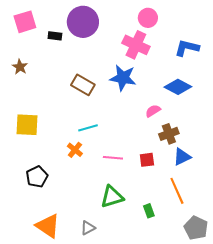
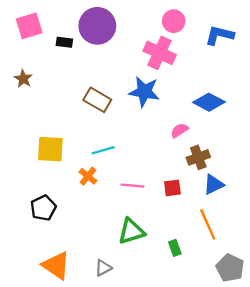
blue L-shape: (187, 48) -> (219, 35), moved
yellow square: (27, 125) -> (50, 149), moved

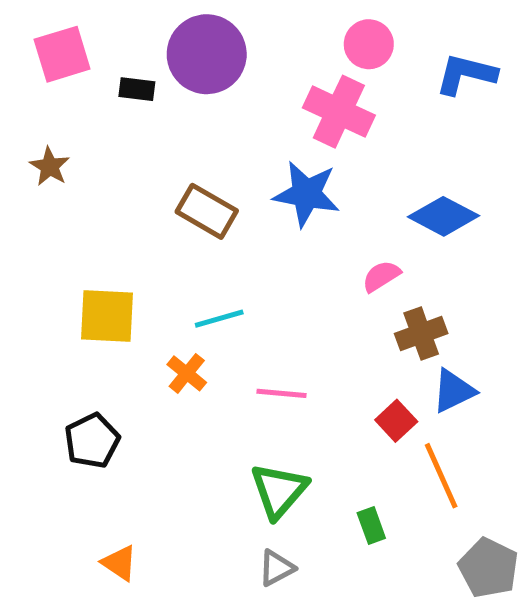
red square: (172, 188) -> (396, 421), moved, turned -36
green triangle: (131, 231) -> (279, 491), turned -32
orange triangle: (56, 265) -> (119, 563), size x0.6
gray triangle: (103, 268) -> (277, 568), moved

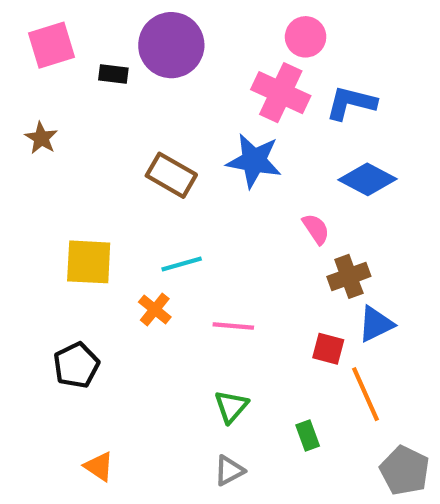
blue L-shape: (466, 74) -> (351, 103), moved
pink semicircle: (381, 276) -> (316, 229), turned 88
red square: (396, 421) -> (328, 349), turned -32
green triangle: (279, 491) -> (231, 407), size x0.7

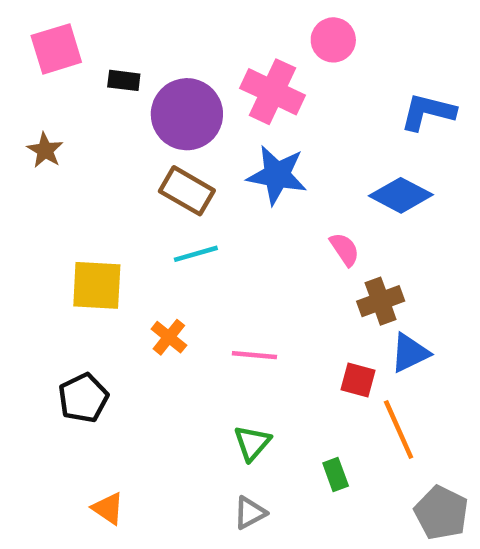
purple circle: (171, 45) -> (187, 114), moved
pink cross: (281, 93) -> (272, 92), moved
blue L-shape: (351, 103) -> (428, 112), moved
cyan line: (182, 264) -> (196, 254), moved

